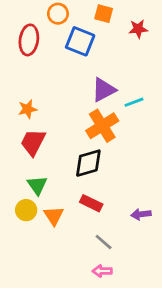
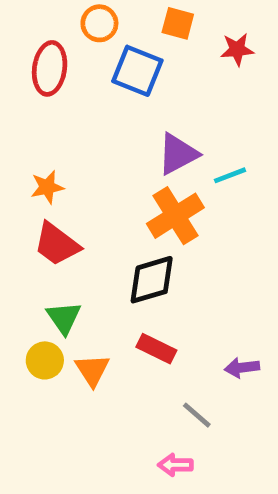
red trapezoid: (33, 142) -> (57, 244), turned -80
gray line: (104, 242) -> (197, 415), moved

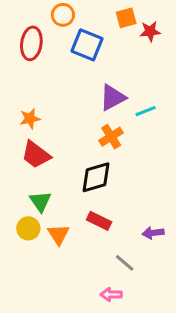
orange square: (178, 23) -> (126, 18), moved, turned -30
orange cross: (175, 216) -> (111, 137), size x0.7

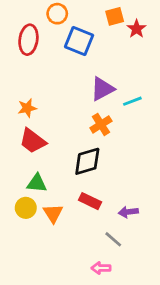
red star: (150, 31) -> (137, 29), turned -30
green triangle: (40, 201) -> (37, 183), turned -50
purple arrow: (153, 233) -> (128, 212), moved

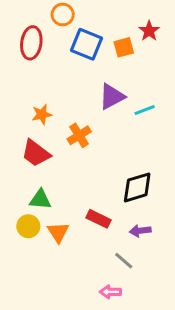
orange square: (115, 16) -> (124, 47), moved
orange star: (27, 108) -> (42, 114), moved
orange cross: (101, 124) -> (79, 135), moved
black diamond: (87, 161) -> (137, 187), moved

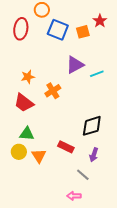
purple arrow: (140, 231) -> (94, 155), turned -64

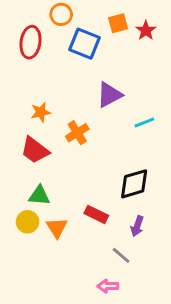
orange square: (83, 32) -> (118, 23), moved
cyan line: (97, 74) -> (144, 122), moved

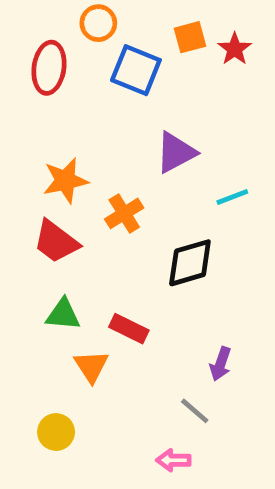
orange star: (41, 112) -> (65, 181), size x1.4
black diamond: (134, 184) -> (190, 263), moved
red rectangle: (96, 214) -> (129, 329), moved
yellow circle: (28, 222) -> (56, 432), moved

